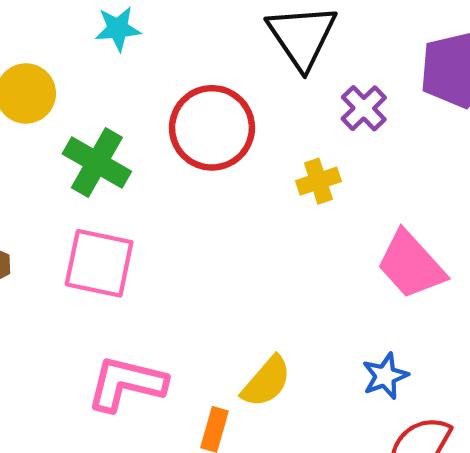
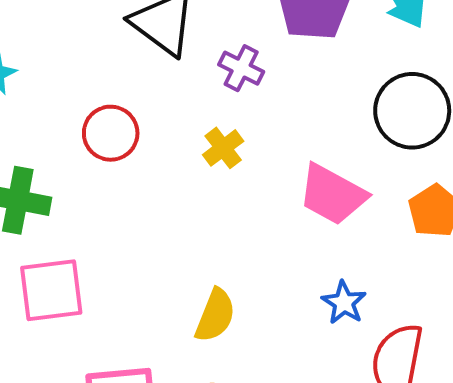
red circle: (212, 128) -> (111, 133), size x0.7
yellow semicircle: (266, 382) -> (215, 315), moved

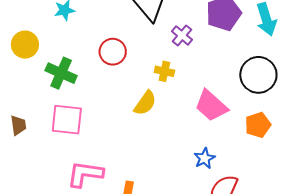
yellow cross: (223, 148) -> (164, 71), turned 36
yellow semicircle: (215, 315) -> (145, 103), moved

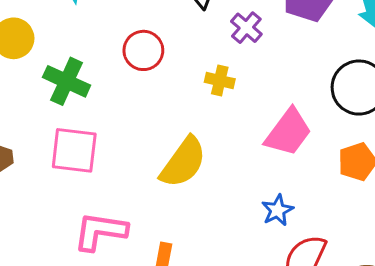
yellow semicircle: (145, 103) -> (183, 162), moved, size x1.4
pink trapezoid: (211, 106) -> (288, 132), turned -96

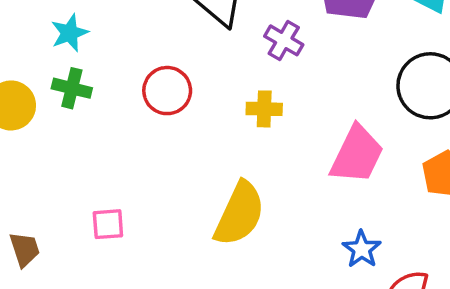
green cross: (67, 81) -> (72, 88), moved, size x0.7
pink square: (74, 150) -> (108, 224), size x0.6

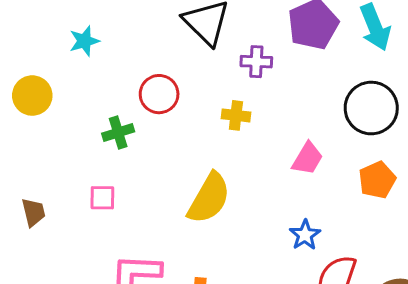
purple cross: (284, 40) -> (256, 62), turned -32
green cross: (72, 88) -> (118, 132), moved, turned -36
pink trapezoid: (357, 155) -> (308, 158), size x0.7

